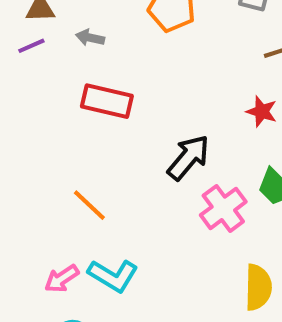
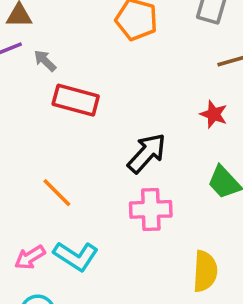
gray arrow: (90, 38) -> (45, 61), moved, turned 30
pink cross: (223, 208) -> (151, 209), moved, turned 33

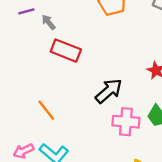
pink cross: (151, 209) -> (126, 122), moved

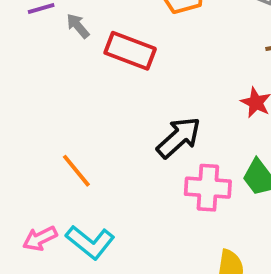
red rectangle: (66, 51) -> (130, 51), moved

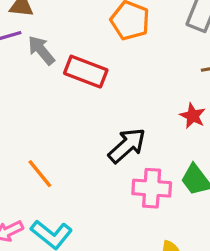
gray arrow: (78, 26) -> (41, 50), size x1.4

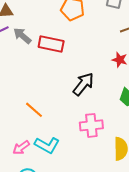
pink cross: (152, 188) -> (91, 125), moved

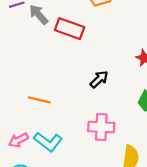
black arrow: (83, 84) -> (99, 79), size x0.7
orange line: (34, 110) -> (39, 100), turned -36

